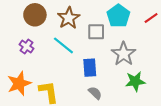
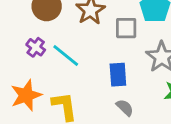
cyan line: (63, 45) -> (66, 55), moved

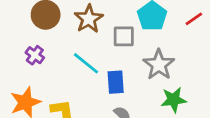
cyan line: (66, 55) -> (86, 63), moved

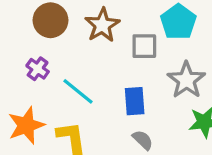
cyan line: (86, 63) -> (78, 91), moved

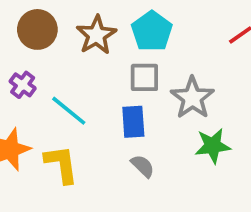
cyan pentagon: (178, 22) -> (152, 31), moved
gray square: (144, 46) -> (144, 77), moved

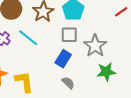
cyan line: (69, 111) -> (28, 38), moved
blue rectangle: (133, 122) -> (63, 59), turned 36

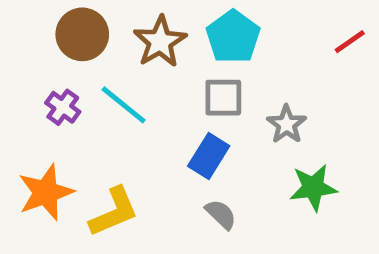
gray star: (95, 46) -> (287, 124), size x0.7
yellow L-shape: (24, 82) -> (114, 212), turned 75

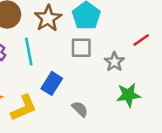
red line: (350, 42) -> (141, 40), moved
cyan line: (124, 105) -> (29, 52), turned 40
blue rectangle: (209, 156) -> (52, 83), moved

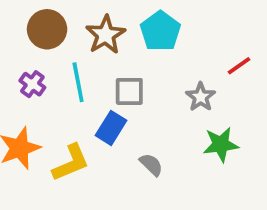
gray square: (81, 48) -> (129, 91), moved

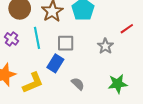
green star: (221, 144) -> (118, 84), moved

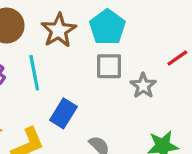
gray square: (66, 43) -> (109, 66), moved

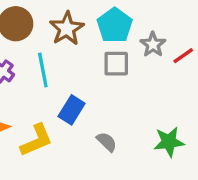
gray star: (143, 86) -> (153, 44), moved

